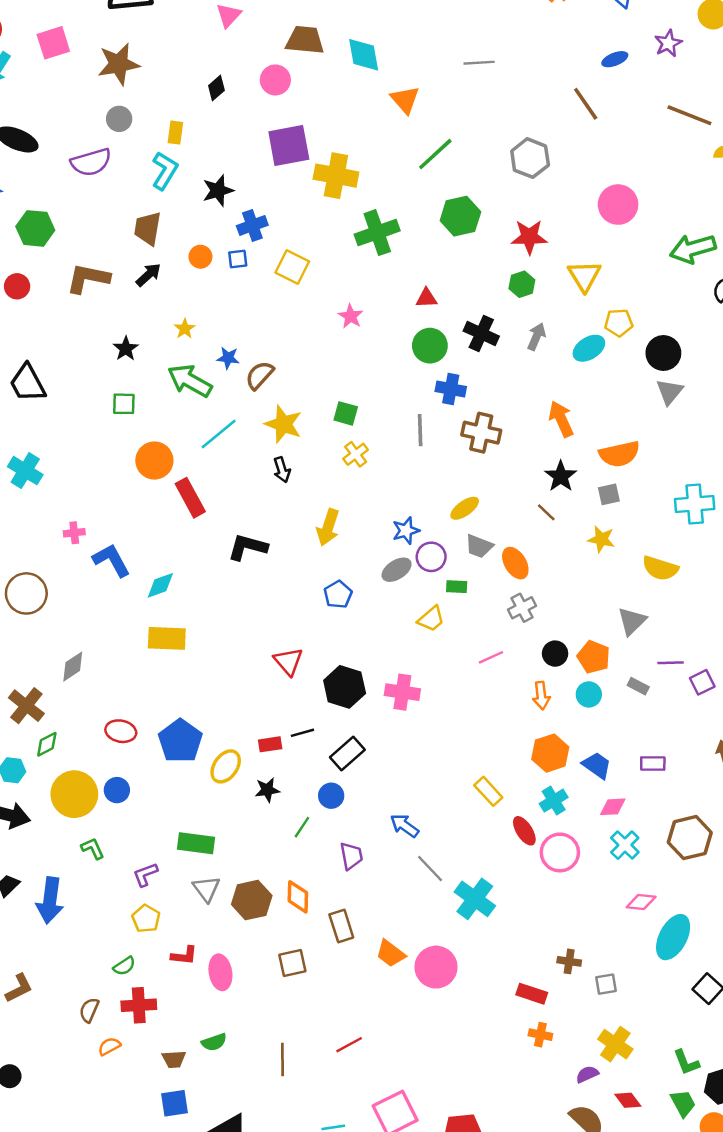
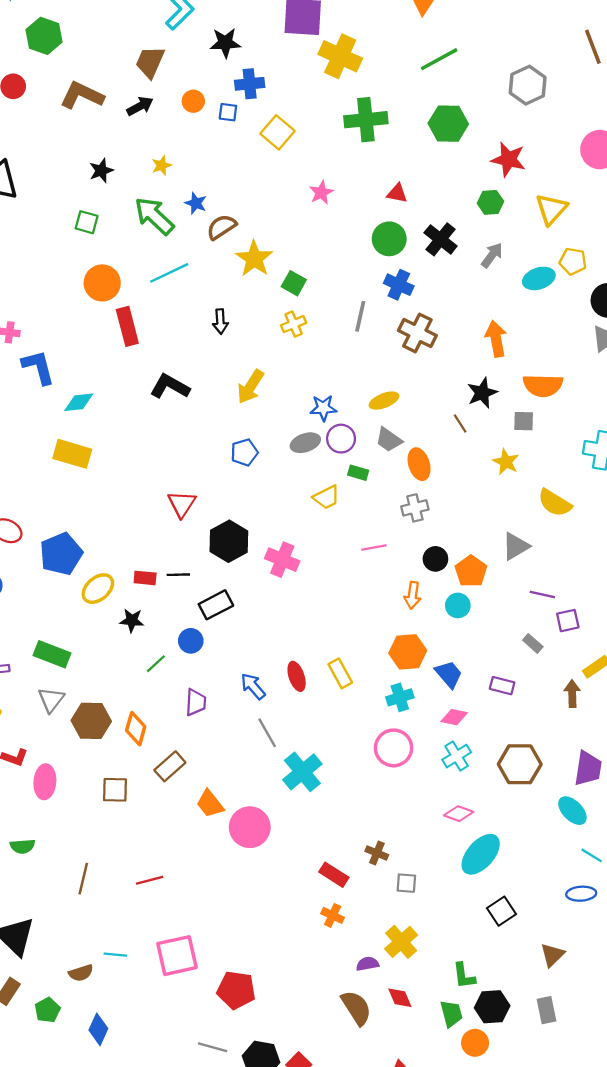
yellow star: (283, 424) -> (254, 259), moved
gray rectangle: (638, 686) -> (533, 643), moved
red ellipse: (524, 831) -> (297, 676), moved
brown rectangle: (341, 926) -> (170, 766), turned 52

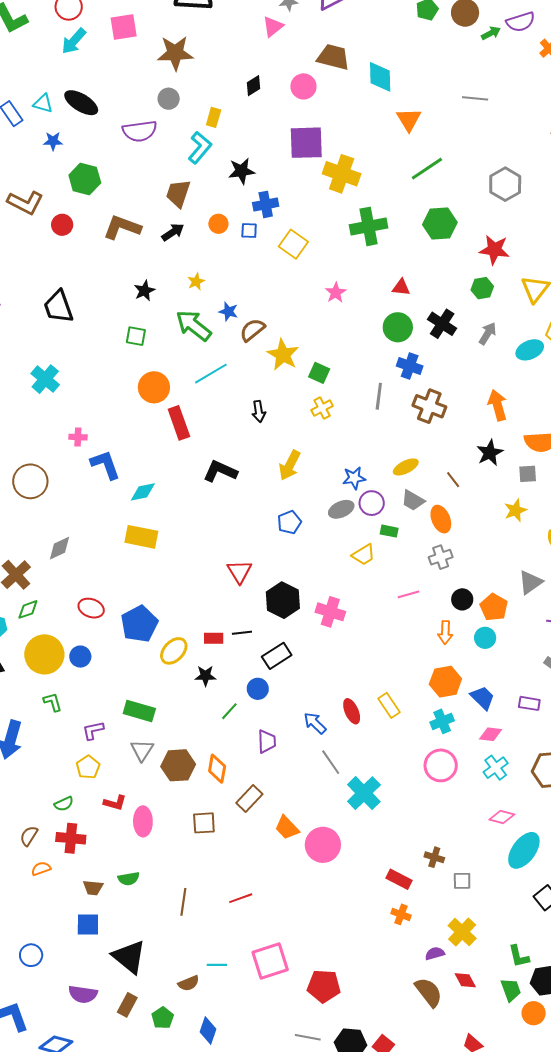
brown line: (460, 423) -> (453, 480), moved
yellow star: (506, 462) -> (515, 510), turned 30

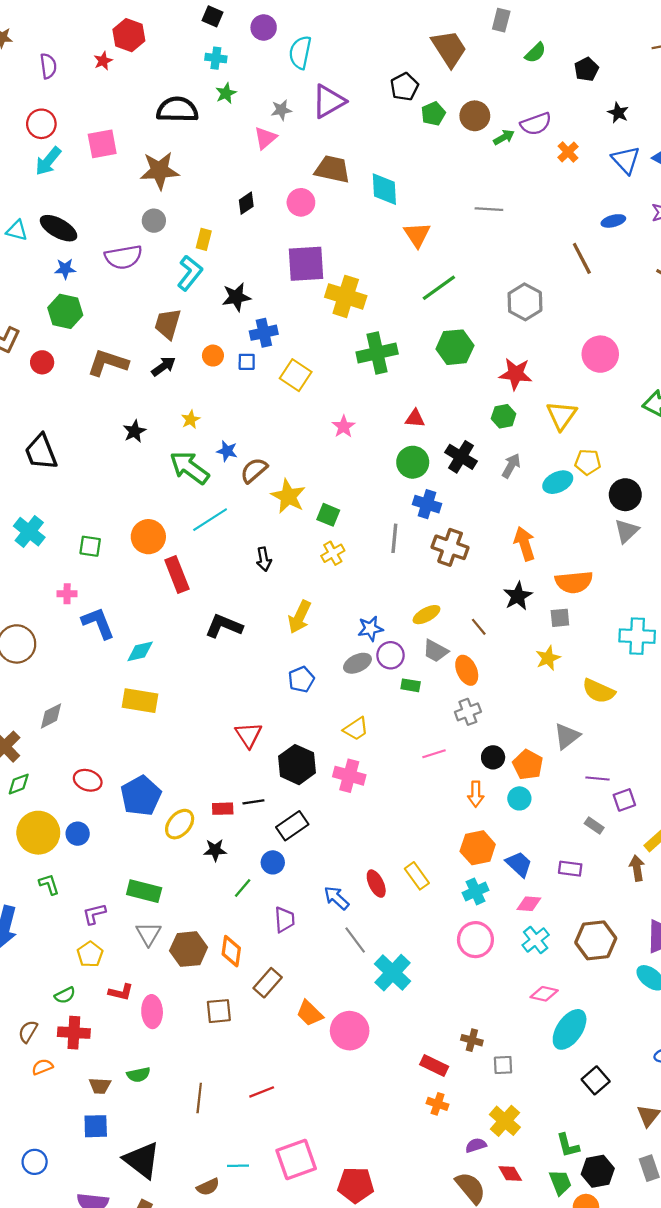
blue star: (53, 141) -> (65, 269), moved
green square: (136, 336) -> (90, 546), moved
yellow trapezoid: (364, 555) -> (356, 729), moved

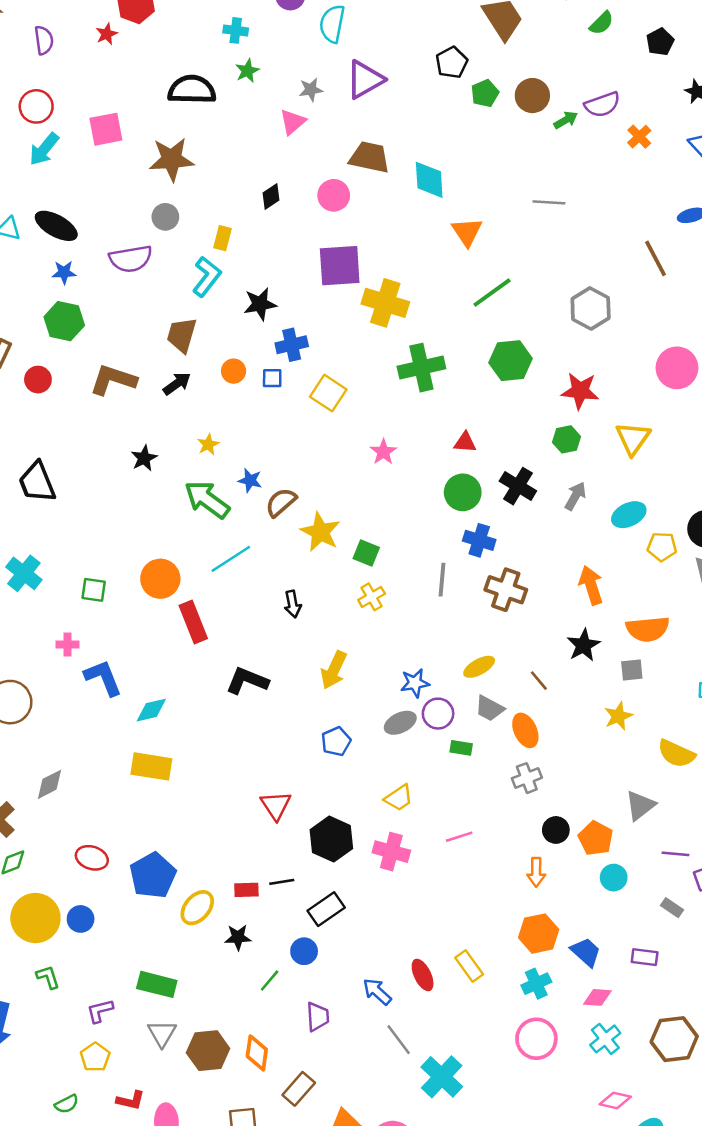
yellow pentagon: (588, 462) -> (662, 547), moved
pink line: (434, 754) -> (459, 837), moved
cyan circle: (519, 798) -> (614, 878), moved

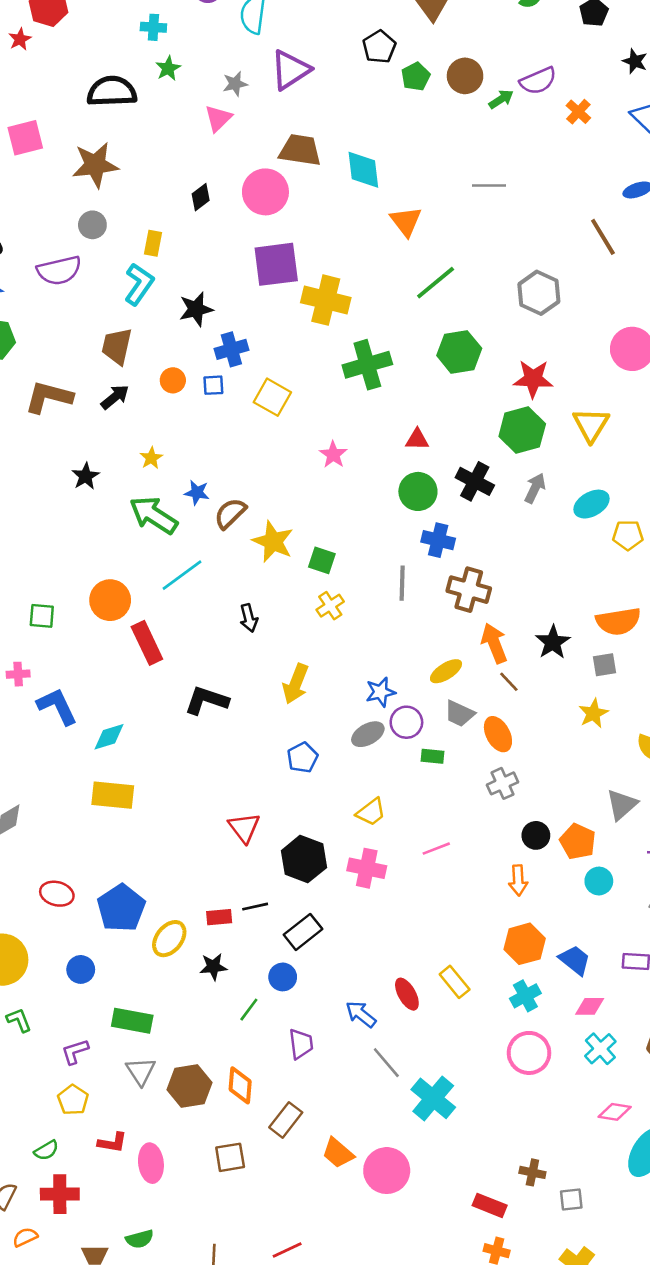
pink circle: (334, 195) -> (265, 192), size x1.4
green hexagon: (567, 439) -> (522, 430), size x1.6
orange arrow: (591, 585) -> (494, 643), moved
blue circle: (81, 919) -> (81, 969), moved

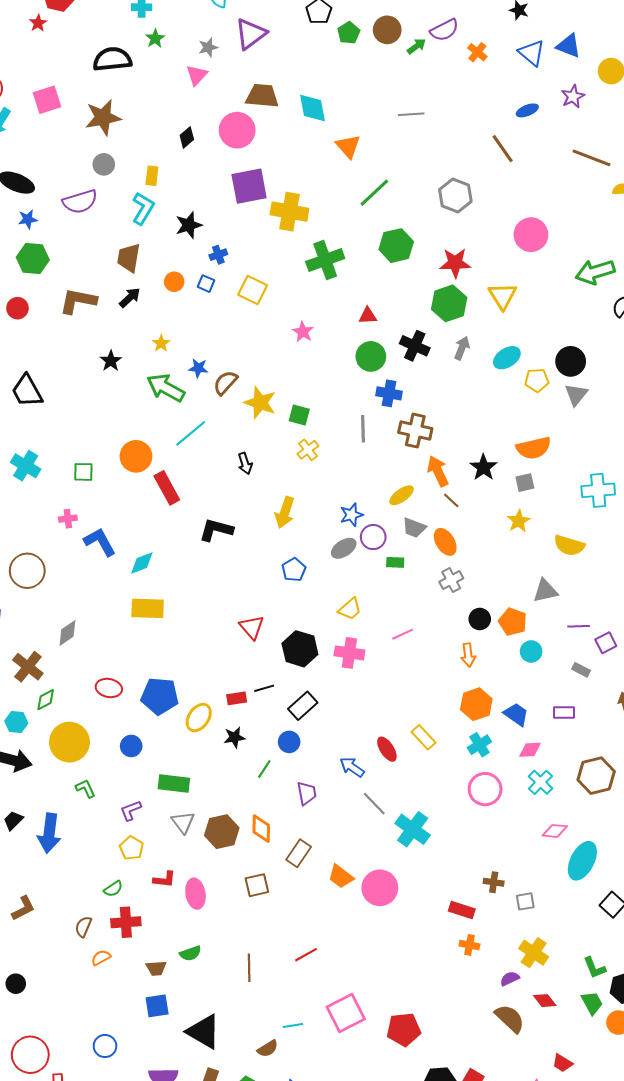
blue cross: (231, 349) -> (218, 255), size x0.7
blue square: (213, 385) -> (206, 284), turned 30
gray triangle: (622, 805) -> (545, 591), turned 32
blue pentagon: (121, 908) -> (160, 696), turned -30

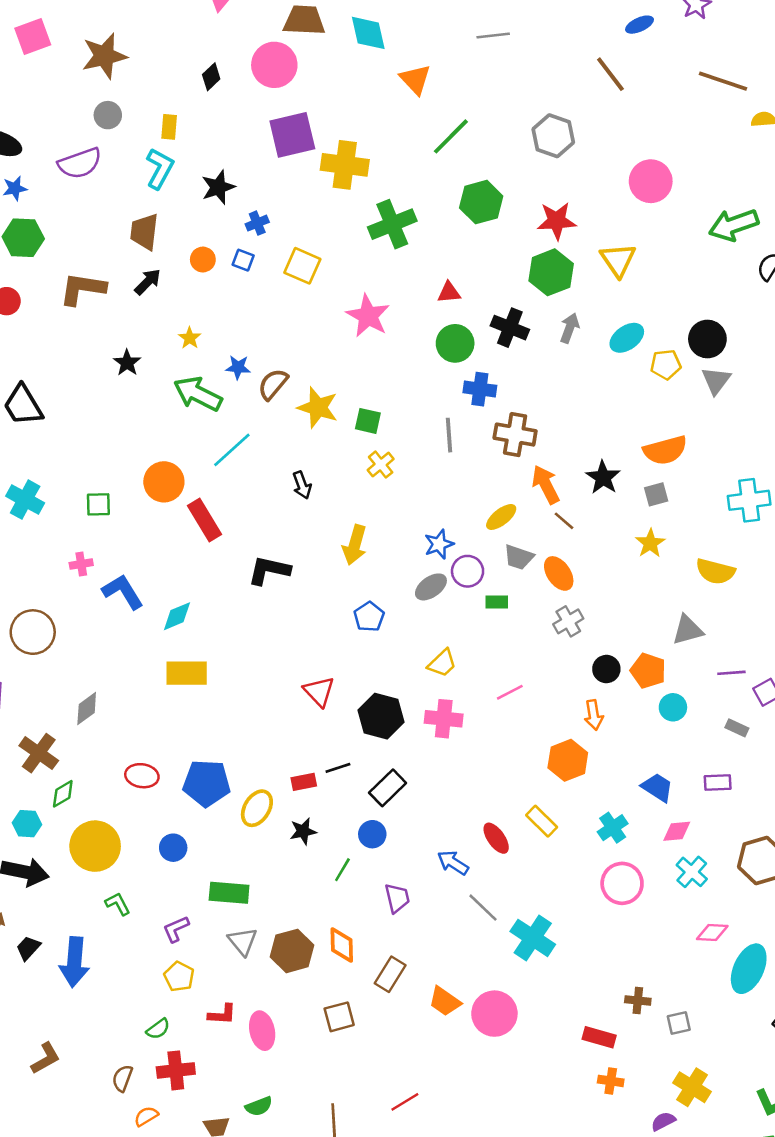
pink star: (303, 332) -> (368, 316), size x1.6
orange hexagon: (476, 704) -> (568, 760), moved

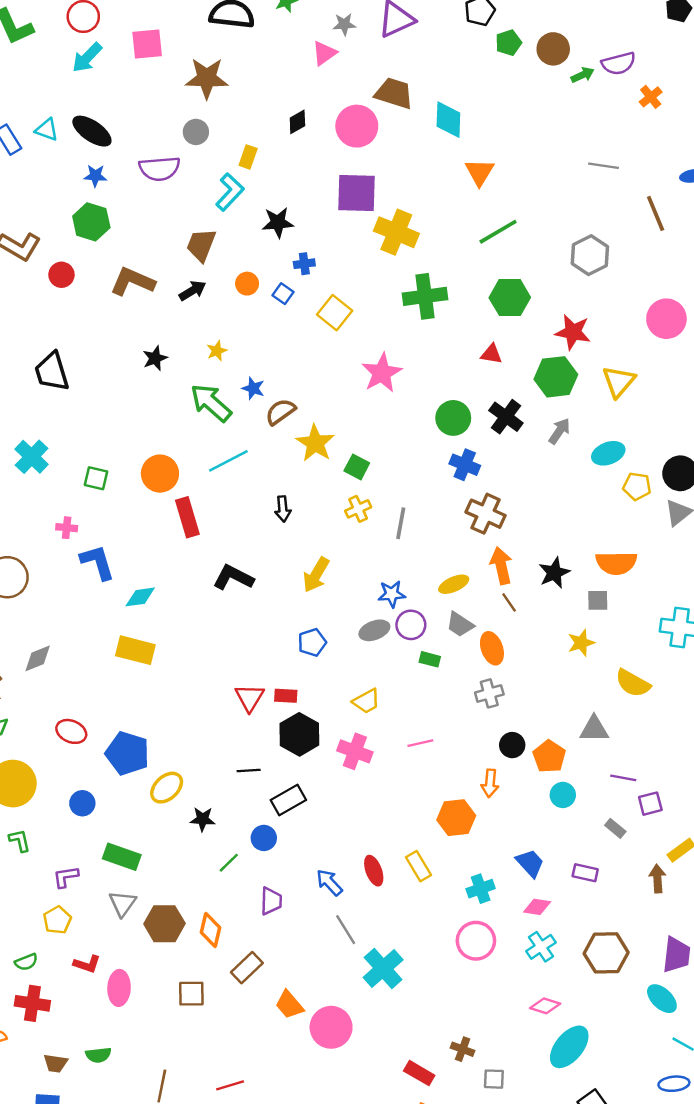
gray line: (493, 36) -> (603, 166), moved
red triangle: (449, 292) -> (491, 354), moved
gray line: (449, 435) -> (401, 523), moved
red rectangle: (304, 782) -> (286, 696), moved

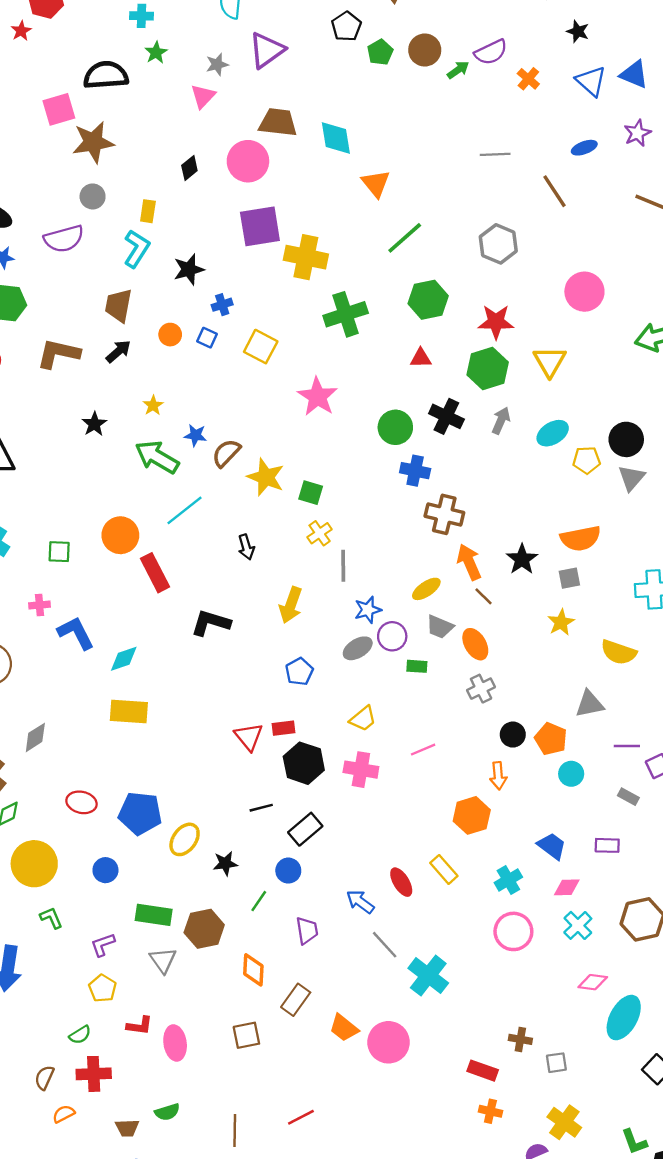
pink square: (147, 44) -> (59, 109), moved
gray line: (401, 523) -> (343, 566), moved
brown hexagon: (164, 924) -> (204, 929), moved

